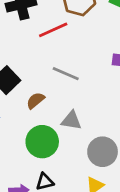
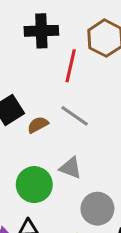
red line: (53, 30) -> (71, 66), turned -64
brown semicircle: (35, 100) -> (38, 125), moved

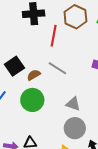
gray triangle: (71, 168) -> (73, 104), moved
green circle: (34, 185) -> (32, 100), moved

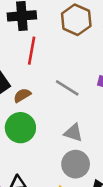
red line: (54, 36) -> (32, 51), moved
gray line: (57, 68) -> (67, 88), moved

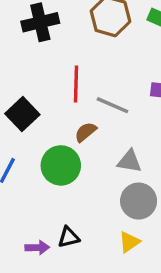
red line: (32, 51) -> (76, 84), moved
brown semicircle: (22, 95) -> (86, 132), moved

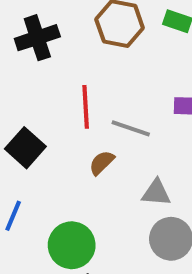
green circle: (61, 165) -> (72, 245), moved

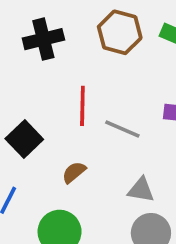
brown semicircle: (102, 163) -> (74, 172), moved

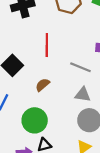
gray line: (122, 129) -> (80, 67), moved

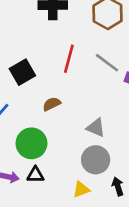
gray line: (80, 67) -> (107, 63), moved

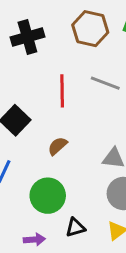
black triangle: (35, 175) -> (75, 228), moved

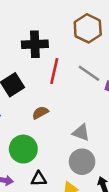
black cross: (27, 37) -> (35, 44), moved

